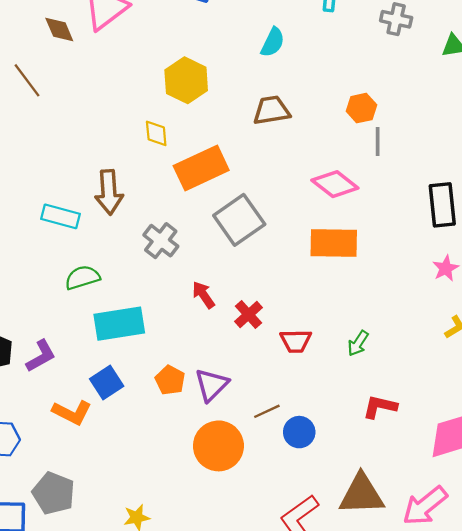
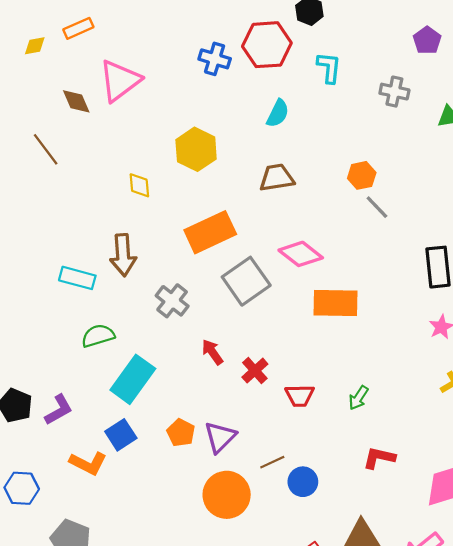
yellow diamond: (156, 133) -> (139, 185), moved
gray line: (378, 141) -> (377, 207), turned -44
pink diamond: (335, 184) -> (301, 254), moved
cyan rectangle: (119, 324) -> (133, 379), turned -45

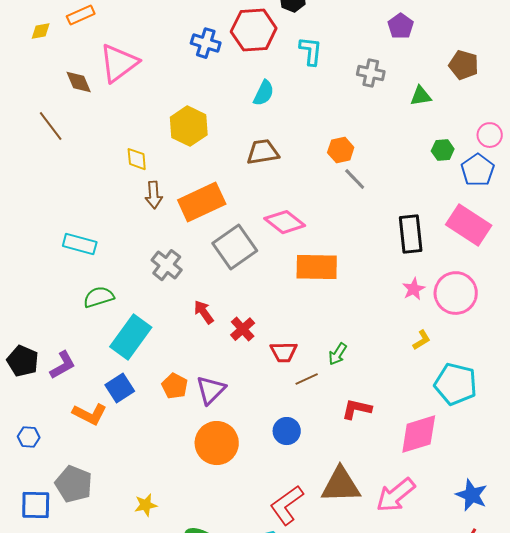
brown arrow: (123, 255) -> (154, 195), moved, size x0.7
brown line: (272, 462) -> (307, 379), moved
blue hexagon: (22, 488) -> (29, 437), size x0.7

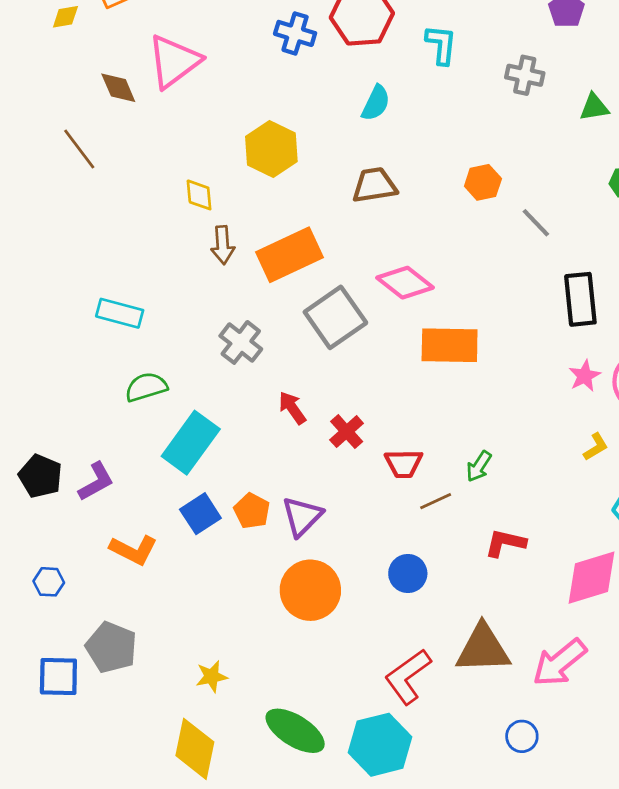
gray line: (355, 179) -> (536, 223), moved
blue square: (120, 388) -> (200, 514), moved

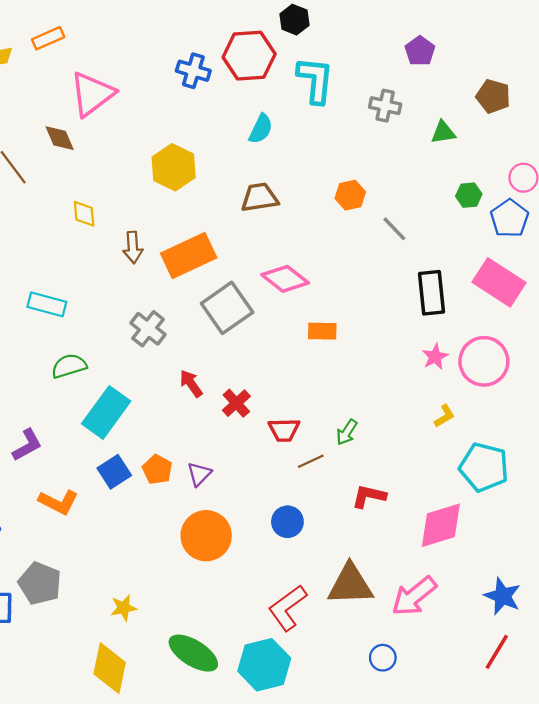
cyan L-shape: (441, 45) -> (315, 80), size x1.4
brown diamond: (118, 88) -> (60, 138), moved
yellow diamond: (199, 195) -> (84, 214), moved
orange rectangle: (450, 345) -> (322, 331), size x0.6
purple triangle: (302, 516) -> (199, 474), size x0.7

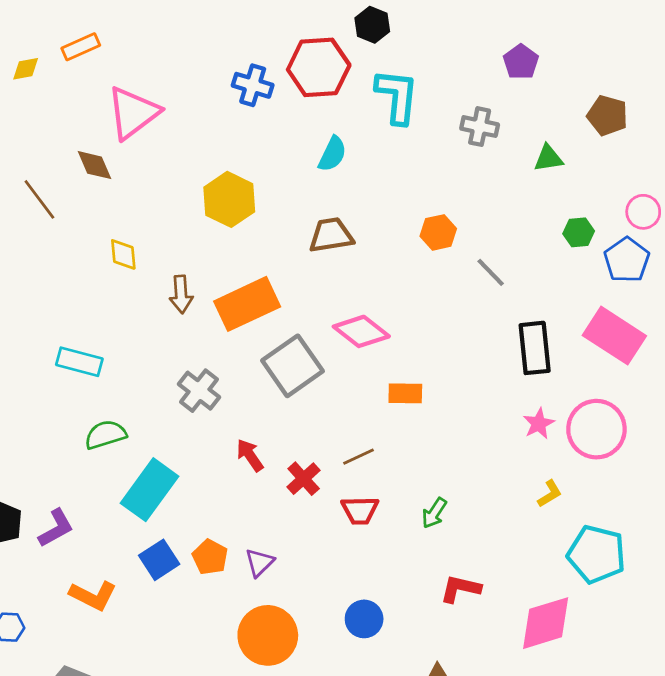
brown line: (311, 461) -> (359, 457), moved

